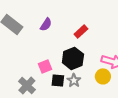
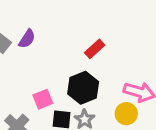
purple semicircle: (46, 24) -> (27, 39), moved

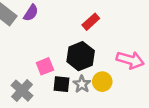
yellow circle: (126, 114) -> (102, 82), moved

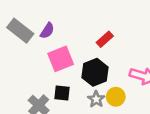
pink square: (45, 66) -> (61, 59), moved, size x1.5
black square: (61, 84) -> (62, 93), moved

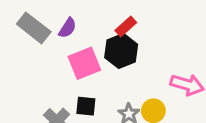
red rectangle: (105, 39) -> (126, 26), moved
black hexagon: (95, 72) -> (121, 51), moved

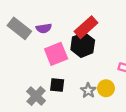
red rectangle: (126, 26) -> (86, 27), size x1.5
purple semicircle: (67, 28) -> (44, 28), turned 48

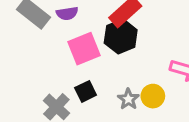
black square: (57, 85) -> (86, 91), turned -32

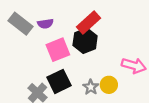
black square: (86, 91) -> (59, 81), size x1.5

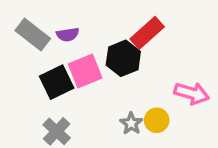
red rectangle: (88, 23) -> (147, 33), moved
black square: (59, 81) -> (57, 82), moved

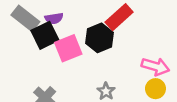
black square: (57, 82) -> (45, 35), moved
yellow circle: (157, 120) -> (155, 89), moved

